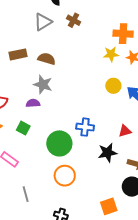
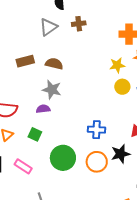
brown cross: (74, 20) -> (79, 24), turned -32
yellow star: (111, 54) -> (117, 65), moved
green circle: (59, 143) -> (63, 158), moved
orange circle: (65, 176) -> (97, 162), moved

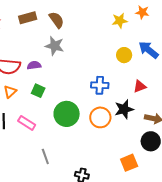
brown semicircle: (54, 64) -> (57, 20), turned 42
yellow circle: (122, 87) -> (124, 55), moved
purple semicircle: (43, 109) -> (34, 65), moved

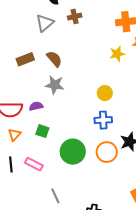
yellow circle: (124, 55) -> (105, 93), moved

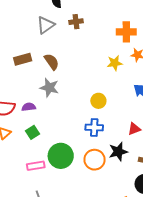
green square: (42, 131) -> (33, 132), turned 32
pink rectangle: (34, 164) -> (36, 166), moved, turned -42

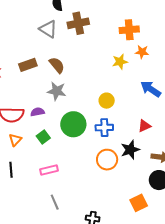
brown cross: (76, 22) -> (78, 23), size x1.5
gray triangle: (46, 25) -> (48, 29), turned -48
green circle: (61, 156) -> (73, 124), moved

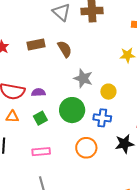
gray star: (57, 91) -> (83, 78), moved
orange triangle: (15, 140) -> (12, 117), turned 40
orange circle: (107, 160) -> (86, 148), moved

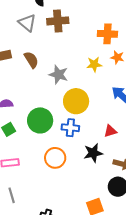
gray star: (83, 78) -> (58, 75), moved
yellow circle: (108, 92) -> (76, 101), size x1.6

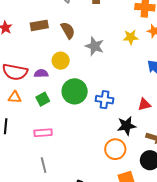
yellow circle: (76, 101) -> (61, 61), moved, size x0.7
orange circle: (55, 158) -> (115, 149), moved

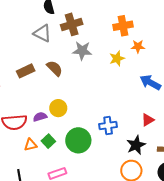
gray star: (95, 46) -> (82, 51), moved
yellow circle: (61, 61) -> (58, 108), moved
green circle: (75, 91) -> (78, 140), moved
orange triangle: (15, 97) -> (31, 145), moved

